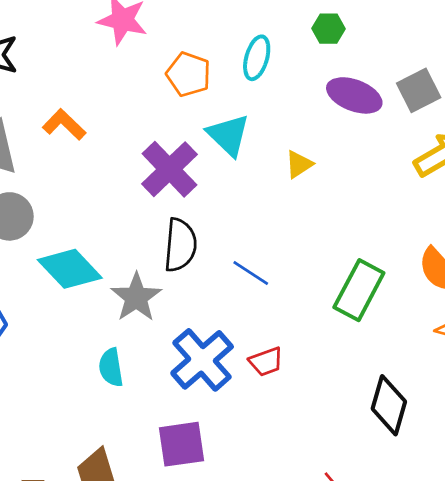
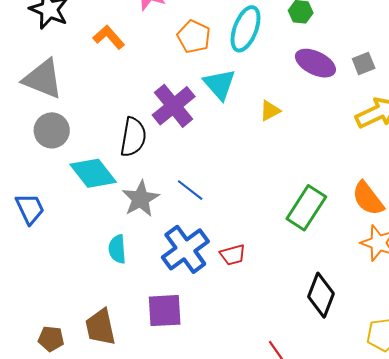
cyan ellipse: (257, 58) -> (246, 29), size x1.4
gray square: (419, 90) -> (364, 63), size x0.7
orange L-shape: (64, 125) -> (109, 37), moved
black semicircle: (180, 245) -> (133, 137), moved
blue line: (251, 273) -> (190, 190), moved

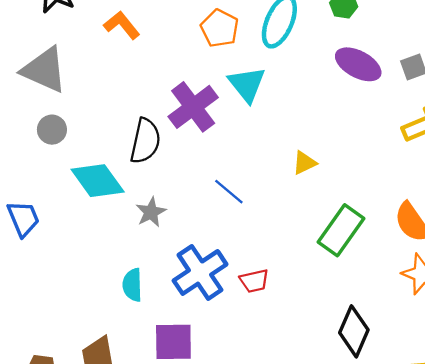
yellow triangle: (270, 111) -> (304, 163), moved
gray circle: (52, 130) -> (52, 130), size x0.7
blue line: (190, 190) -> (229, 192), moved
gray star: (141, 199) -> (151, 212), size x0.7
cyan semicircle: (117, 249) -> (132, 285), moved

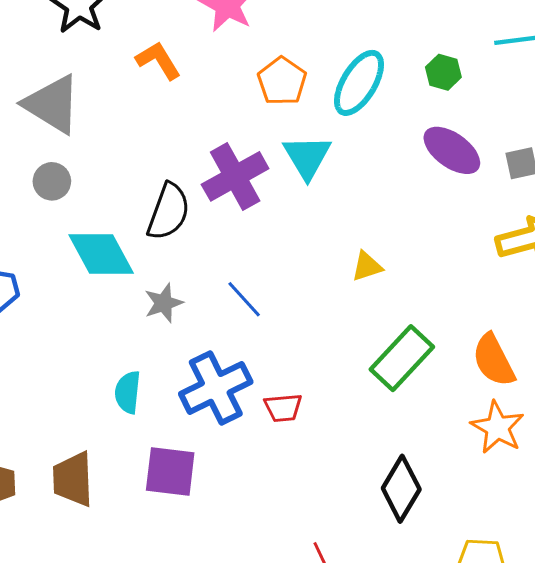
blue line: (229, 192) -> (244, 299), moved

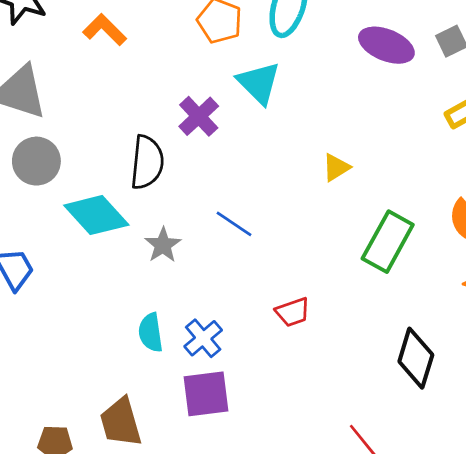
purple cross: (235, 176) -> (199, 116), size x0.7
gray circle: (52, 181) -> (36, 161), size x1.4
blue cross: (216, 388) -> (203, 338), moved, size x0.6

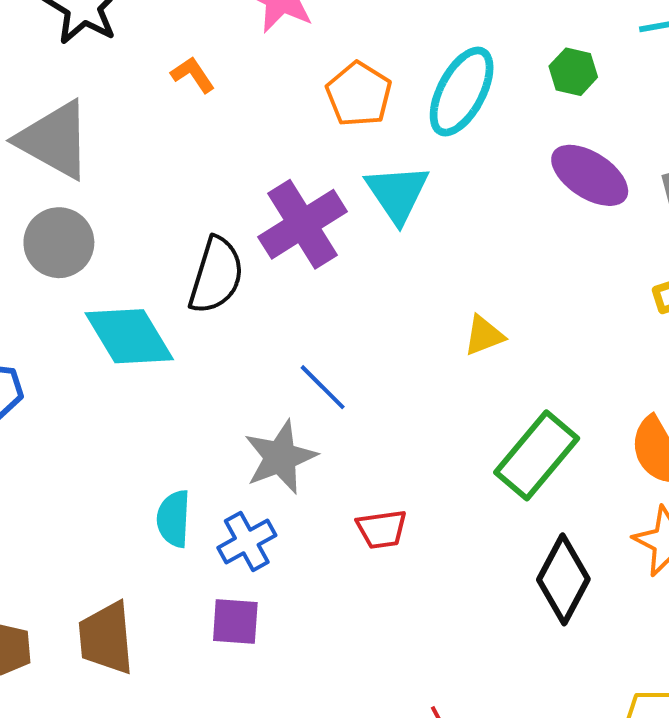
orange L-shape: (105, 30) -> (193, 75), size x0.7
purple cross: (199, 116) -> (303, 224), size x1.4
gray star: (163, 245) -> (280, 457), moved, size x1.4
black diamond: (416, 358) -> (563, 579), moved
purple square: (206, 394) -> (235, 621), size x0.7

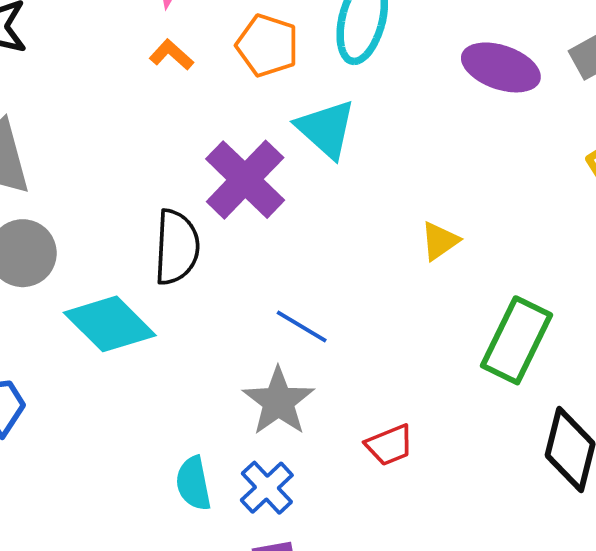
orange L-shape: (193, 75) -> (171, 55), moved

